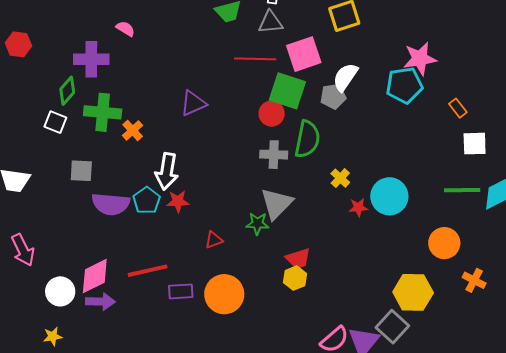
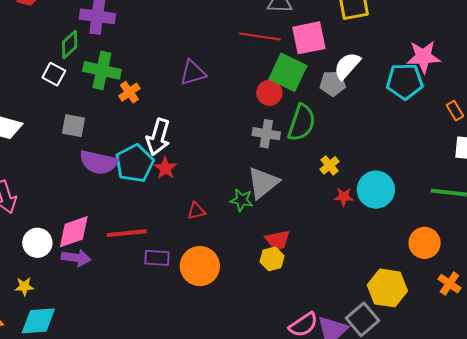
cyan pentagon: (147, 200) -> (135, 163), size x1.4
red star: (178, 201) -> (165, 168), turned 30

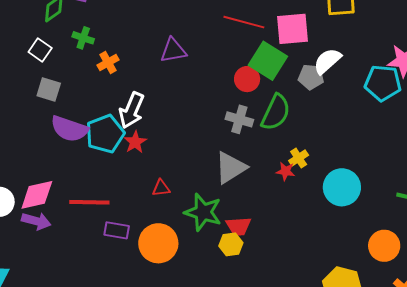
green cross: (102, 70) -> (83, 38), size x0.6
white square: (54, 74) -> (40, 50), moved
red star: (344, 197) -> (286, 171), moved
green star: (242, 200) -> (203, 212), moved, size x1.6

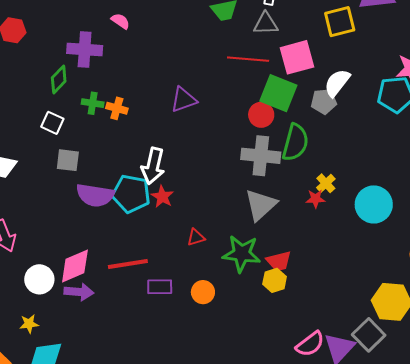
orange cross: (108, 63) -> (117, 108), moved, turned -35
gray cross: (239, 119) -> (261, 156), size x1.4
cyan pentagon: (105, 134) -> (131, 194), turned -30
orange circle: (158, 243) -> (203, 292), size x0.6

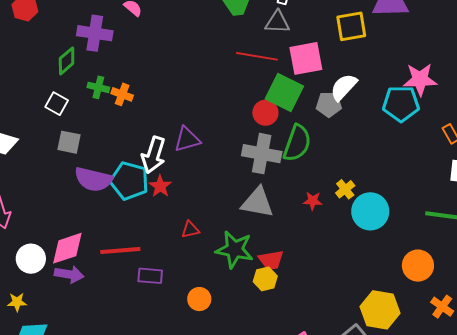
purple triangle: (184, 100) -> (187, 139), moved
yellow cross: (326, 183) -> (345, 189), moved
gray triangle: (261, 205) -> (258, 202), turned 48
orange circle: (203, 292) -> (199, 299), moved

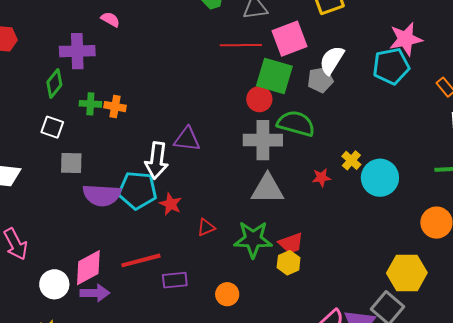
purple triangle: (187, 139) -> (187, 139), turned 32
green semicircle: (297, 143) -> (296, 123), turned -84
red star: (160, 186) -> (171, 204), moved

